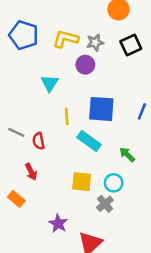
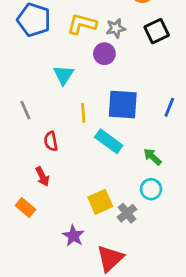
gray line: (16, 132) -> (25, 110), moved, turned 42
yellow square: (82, 182) -> (100, 202), moved, turned -30
cyan circle: (114, 183) -> (151, 189), moved

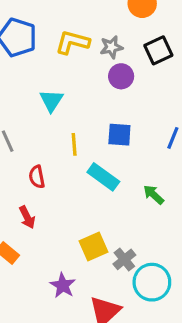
purple circle: (104, 54) -> (121, 76), moved
blue square: (123, 105) -> (119, 135), size x0.7
cyan circle: (151, 189) -> (152, 282), moved, size x1.5

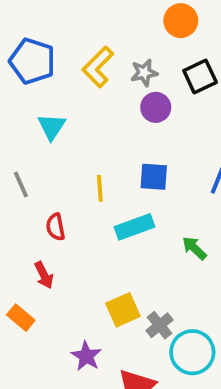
yellow L-shape: (72, 42) -> (98, 67), turned -60
cyan triangle: (51, 101) -> (52, 127), moved
cyan rectangle: (103, 177) -> (135, 227), turned -56

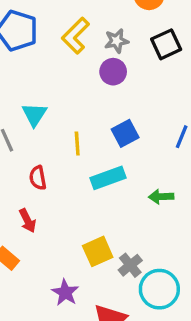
purple circle: (156, 107) -> (113, 72), moved
cyan triangle: (52, 127) -> (34, 114), moved
blue square: (154, 177) -> (125, 133), turned -32
green arrow: (194, 248) -> (161, 197), turned -45

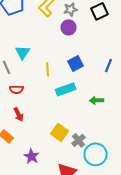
red semicircle: (38, 178) -> (17, 89), moved, turned -80
yellow square: (98, 251) -> (60, 132), turned -30
purple star: (65, 293) -> (32, 156), moved

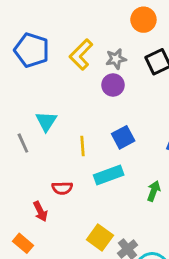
red semicircle: (17, 89) -> (62, 188), moved
green arrow: (97, 100) -> (154, 191), turned 112

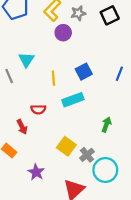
purple circle: (113, 85) -> (63, 33), moved
green arrow: (154, 191) -> (106, 125), moved

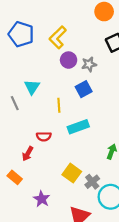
gray star: (78, 13) -> (89, 64), moved
blue square: (84, 72) -> (84, 89), moved
red arrow: (22, 127) -> (28, 154), turned 56

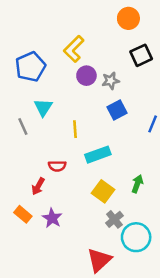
blue pentagon: (21, 34) -> (30, 67), moved, turned 30
blue square: (84, 89) -> (117, 110), moved
yellow square: (72, 173) -> (103, 191), moved
purple star: (42, 199) -> (52, 218), moved

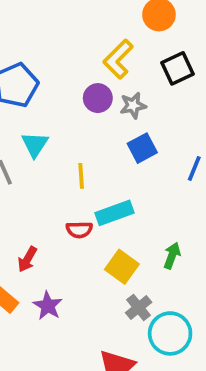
yellow L-shape: (74, 49) -> (118, 59), moved
red semicircle: (57, 166) -> (79, 230), moved

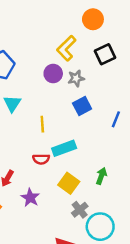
purple star: (48, 306) -> (30, 198), moved

